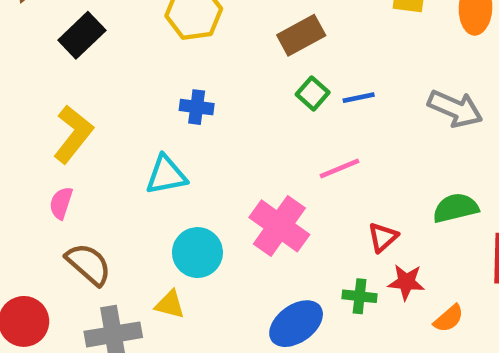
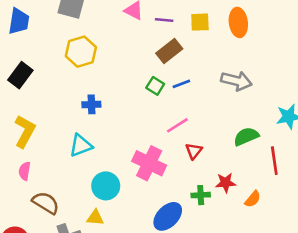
brown rectangle: (301, 35) -> (169, 51), moved
red triangle: (383, 237) -> (194, 151), moved

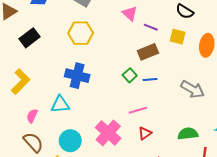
blue cross: (91, 104) -> (77, 76), size x1.6
pink semicircle: (25, 171) -> (32, 116), moved
brown semicircle: (46, 203) -> (33, 142), moved

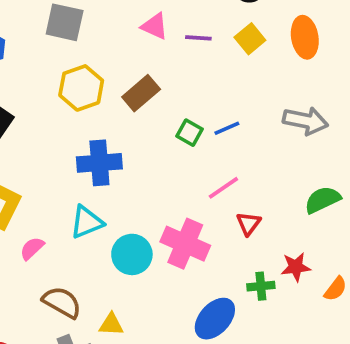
yellow square: (178, 37) -> (250, 39), turned -35
brown rectangle: (148, 52) -> (141, 93), moved
pink semicircle: (32, 116) -> (32, 248), moved, turned 40
cyan circle: (70, 141) -> (132, 254), moved

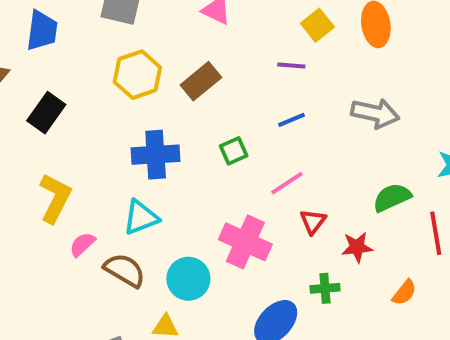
purple line: (198, 38) -> (291, 65), moved
green square: (190, 133) -> (234, 151), moved, turned 36
cyan circle: (132, 254) -> (188, 279), moved
red star: (296, 267) -> (357, 247), moved
brown semicircle: (62, 302) -> (125, 270), moved

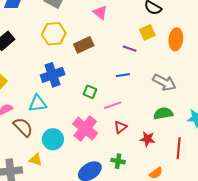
green square: (234, 151) -> (90, 92), moved, turned 32
blue cross: (156, 155) -> (53, 75), turned -30
green semicircle: (392, 198) -> (163, 113), moved
red star: (357, 247) -> (147, 139), moved

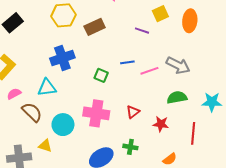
blue line: (123, 75) -> (127, 62), moved
pink line: (113, 105) -> (149, 71), moved
pink cross: (85, 129) -> (96, 113), turned -30

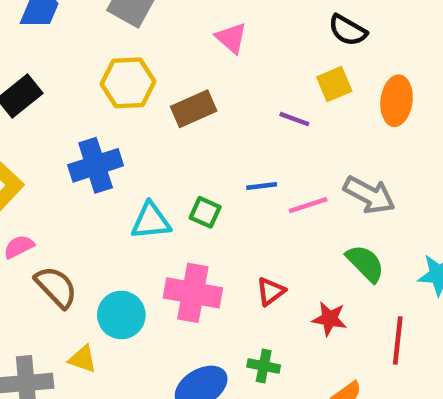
blue cross: (62, 58) -> (96, 165), moved
cyan triangle: (47, 88) -> (151, 221), moved
green semicircle: (177, 97) -> (365, 263), turned 54

